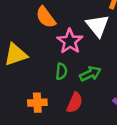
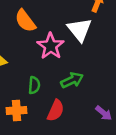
green semicircle: (61, 71) -> (34, 85), moved

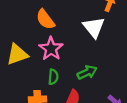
pink star: (51, 46) -> (51, 49), moved

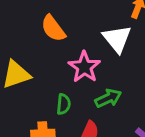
pink star: (51, 49) -> (84, 67), moved

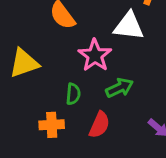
white triangle: (117, 39) -> (129, 26), turned -44

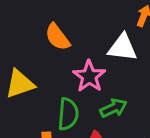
green semicircle: (73, 94) -> (68, 114), size x1.5

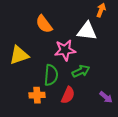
pink star: (89, 76) -> (65, 50), turned 30

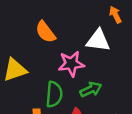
orange arrow: (101, 10) -> (115, 15), turned -48

